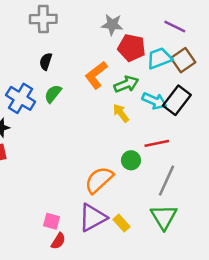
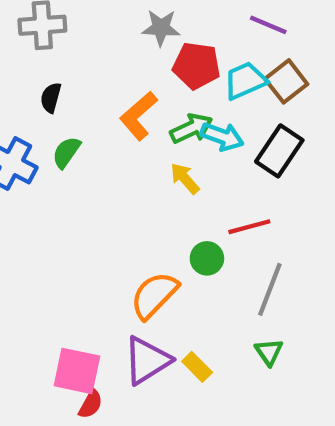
cyan arrow: (154, 101) -> (222, 137), moved
green triangle: (164, 217) -> (269, 352), size x0.6
pink square: (51, 221) -> (77, 371), size x1.6

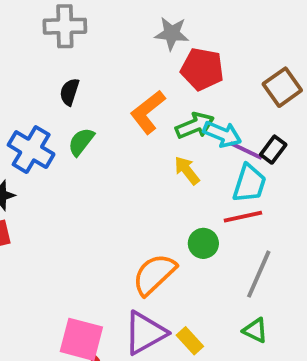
purple line: (268, 25) -> (246, 151), moved
cyan trapezoid: (245, 81) -> (249, 183), moved, turned 129
black rectangle: (279, 151) -> (273, 150), size x0.6
green triangle: (269, 352) -> (255, 330), turned -32

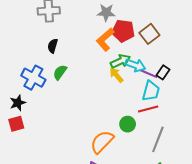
brown square: (282, 87) -> (149, 34), moved
orange L-shape: (148, 112) -> (105, 40), moved
yellow arrow: (187, 170) -> (116, 75), moved

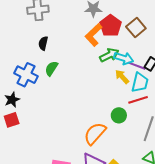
red pentagon: (123, 31) -> (111, 26), turned 30
yellow arrow: (116, 75) -> (122, 77), moved

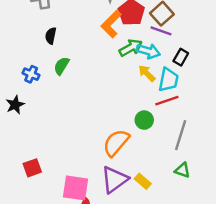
purple line: (137, 66) -> (161, 31), moved
blue cross: (26, 75) -> (31, 74), size x0.6
red square: (12, 120) -> (32, 168), moved

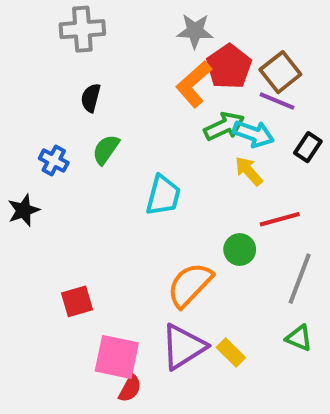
cyan trapezoid: (168, 80) -> (163, 195), moved
red square: (32, 168) -> (77, 301), moved

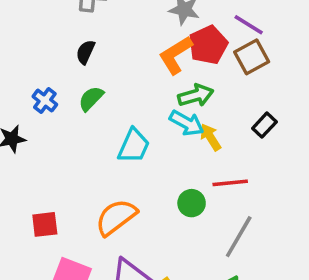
purple line: (277, 101) -> (249, 25), moved
cyan arrow: (253, 134) -> (187, 123), moved
orange semicircle: (190, 285) -> (116, 217), moved

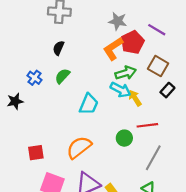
brown square: (252, 57) -> (158, 66), moved, turned -30

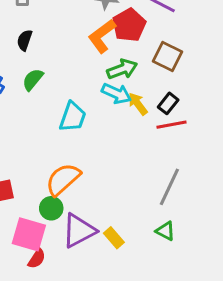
black rectangle: (167, 90) -> (168, 103), moved
red line: (147, 125) -> (171, 125), moved
green circle: (124, 138) -> (51, 208), moved

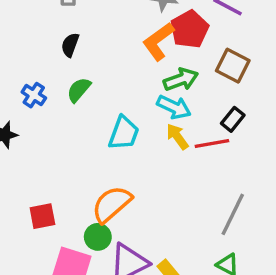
yellow arrow: (138, 104) -> (177, 137), moved
red line: (171, 125) -> (212, 143), moved

